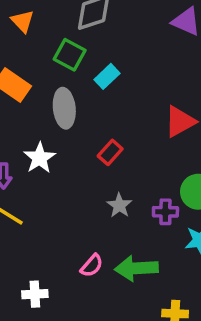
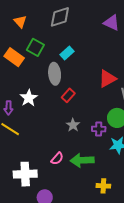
green square: (70, 55) -> (35, 47), moved
gray ellipse: (64, 108) -> (55, 74), moved
white cross: (35, 294) -> (25, 174), size x1.6

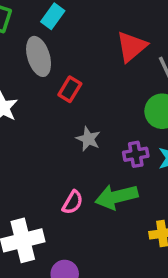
purple cross: (99, 129) -> (136, 154), moved

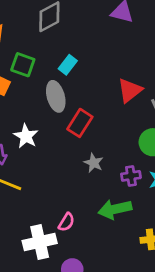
red rectangle: (70, 89) -> (80, 123), size x1.4
pink semicircle: (73, 202) -> (66, 222), moved

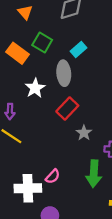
red rectangle: (80, 123) -> (67, 109), moved
white star: (26, 136) -> (35, 88), moved
green arrow: (115, 209) -> (94, 174), turned -85

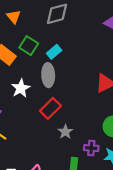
cyan rectangle: (78, 49) -> (54, 52), moved

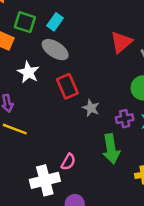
gray ellipse: (48, 75) -> (55, 50), turned -40
red rectangle: (50, 108) -> (67, 86), turned -54

